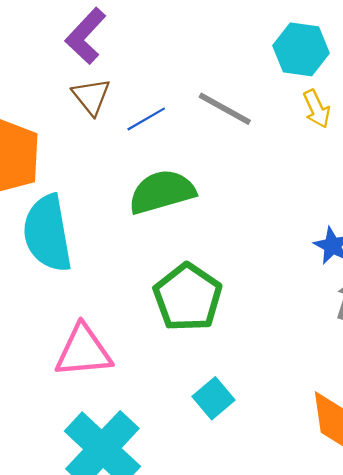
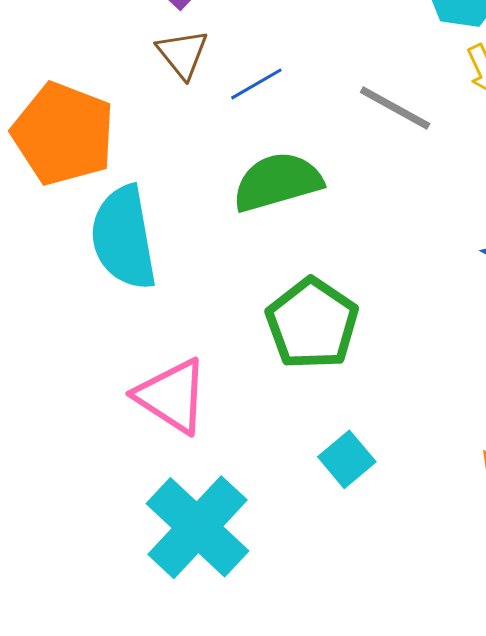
gray line: (225, 109) -> (395, 108), moved
pink triangle: (83, 351) -> (172, 396), turned 38

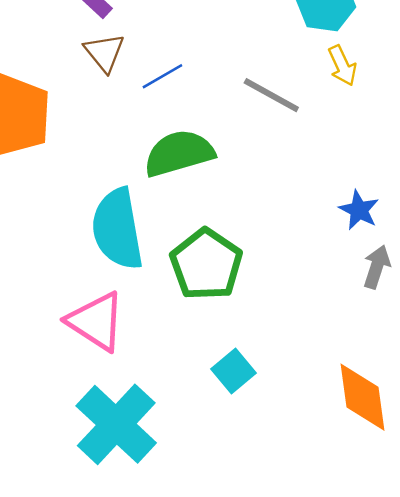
cyan semicircle: (124, 238) -> (117, 229), moved

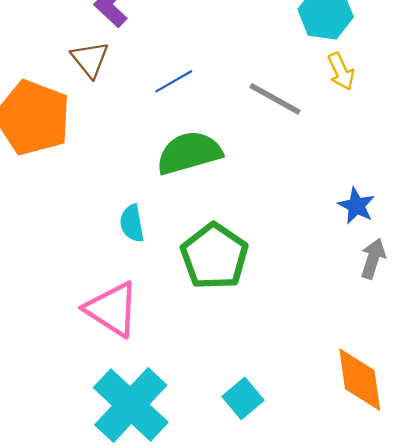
brown triangle: (104, 53) -> (90, 59), moved
cyan semicircle: (117, 229) -> (132, 223), size x0.5
cyan square: (233, 371) -> (243, 398), moved

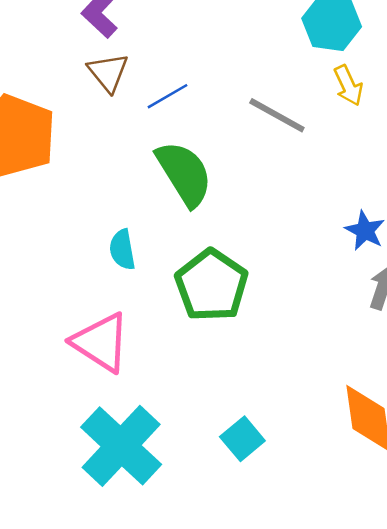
brown triangle: (90, 59) -> (108, 72), moved
green semicircle: (189, 153) -> (184, 173), turned 74

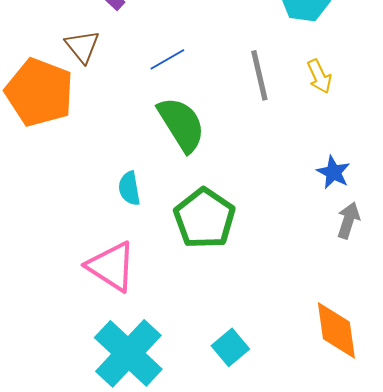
brown triangle: (108, 72) -> (82, 46), moved
yellow arrow: (348, 85) -> (319, 76), moved
gray line: (277, 115) -> (259, 75), turned 48

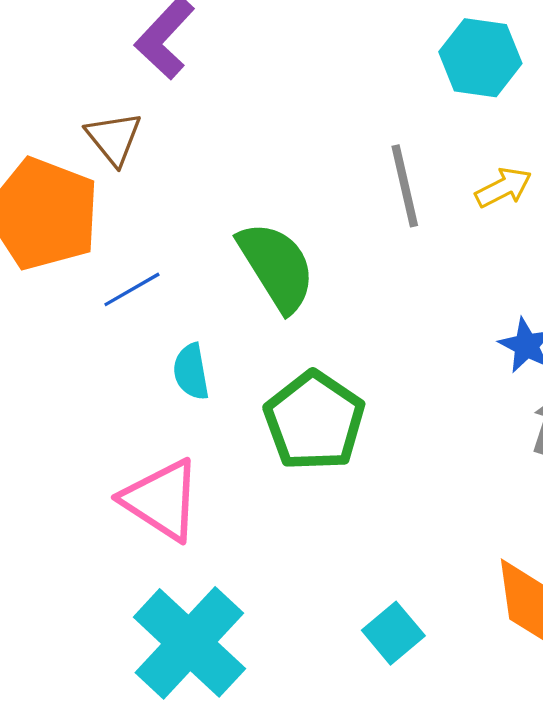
blue line: (167, 59) -> (132, 289), moved
yellow arrow: (319, 76) -> (503, 188), turned -92
cyan square: (230, 347) -> (393, 633), moved

